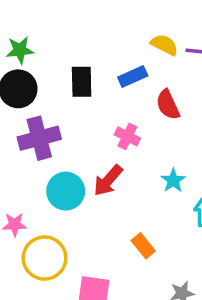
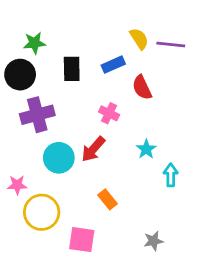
yellow semicircle: (164, 45) -> (139, 39), turned 30
green star: (20, 50) -> (34, 43), moved
orange rectangle: (143, 246) -> (108, 199), moved

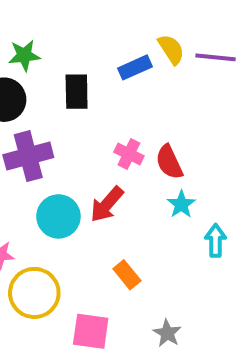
blue rectangle: (113, 65) -> (135, 67), moved
red semicircle: (142, 87) -> (169, 162), moved
gray star: (153, 241) -> (167, 333), moved, turned -30

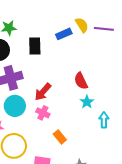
pink cross: (129, 154) -> (43, 113), moved
red arrow: (107, 204) -> (43, 92), moved
cyan circle: (58, 216) -> (15, 106), moved

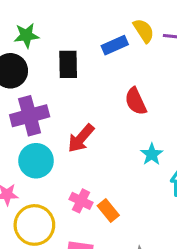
red semicircle: (81, 81) -> (136, 101), moved
pink cross: (43, 113) -> (81, 201), moved

